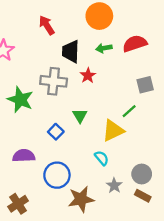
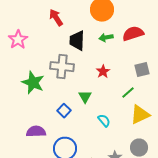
red star: (88, 76) -> (103, 72), moved
yellow triangle: (113, 130) -> (140, 115), moved
cyan semicircle: (102, 158) -> (104, 121), moved

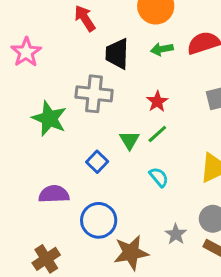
green line: (128, 93) -> (157, 134), moved

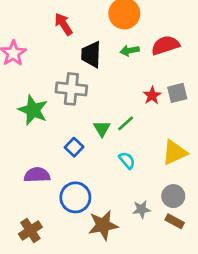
red star: (157, 102) -> (152, 96), moved
gray star: (176, 234) -> (142, 209), turned 30

